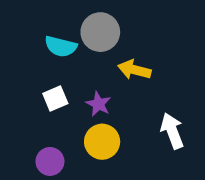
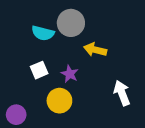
yellow circle: (102, 142) -> (59, 101), moved
purple circle: (50, 161) -> (16, 115), moved

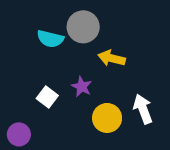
white square: (39, 70) -> (47, 97), moved, turned -30
yellow circle: (59, 101) -> (107, 118), moved

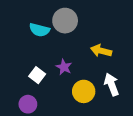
yellow arrow: (112, 58) -> (101, 51), moved
purple circle: (19, 134) -> (28, 104), moved

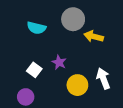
gray circle: (65, 21) -> (73, 19), moved
yellow arrow: (101, 51) -> (94, 36), moved

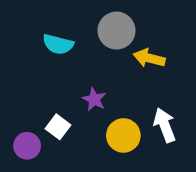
white square: (34, 70) -> (58, 127), moved
purple circle: (26, 97) -> (27, 146), moved

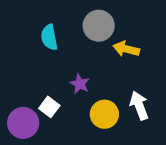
cyan semicircle: (58, 44) -> (49, 37), turned 65
purple circle: (27, 146) -> (23, 123), size x1.4

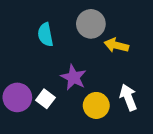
purple star: (80, 84) -> (74, 77), size x1.4
purple circle: (23, 123) -> (17, 97), moved

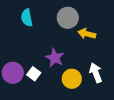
cyan semicircle: (45, 35) -> (27, 18), moved

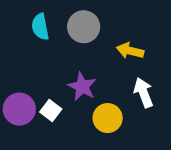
gray circle: (68, 18) -> (84, 27), moved
white arrow: (96, 73) -> (144, 93), moved

